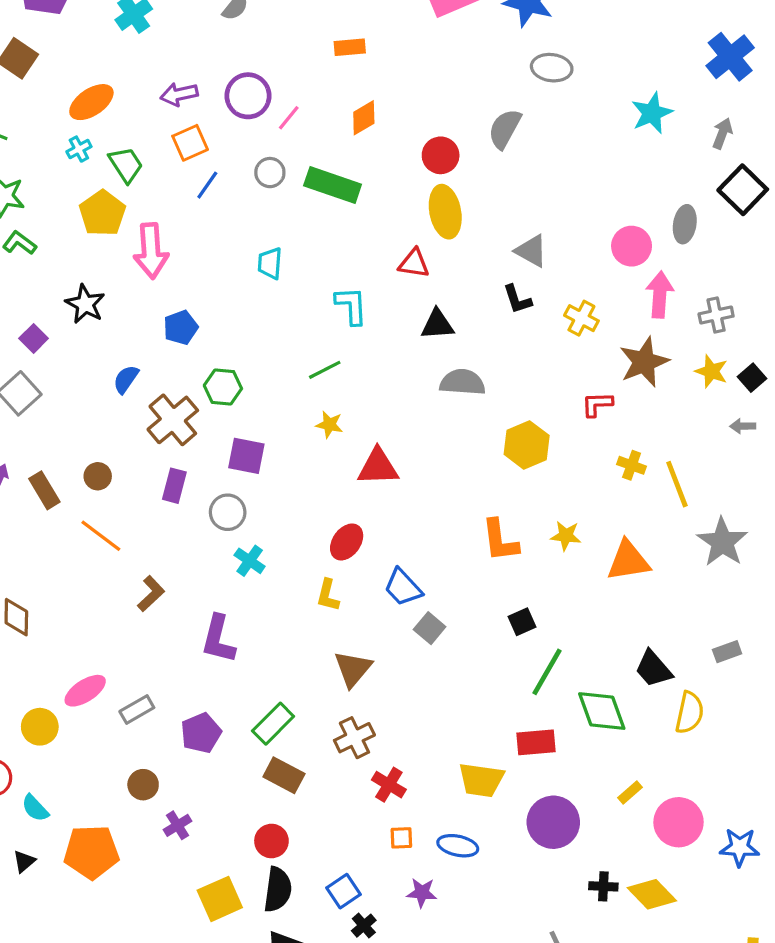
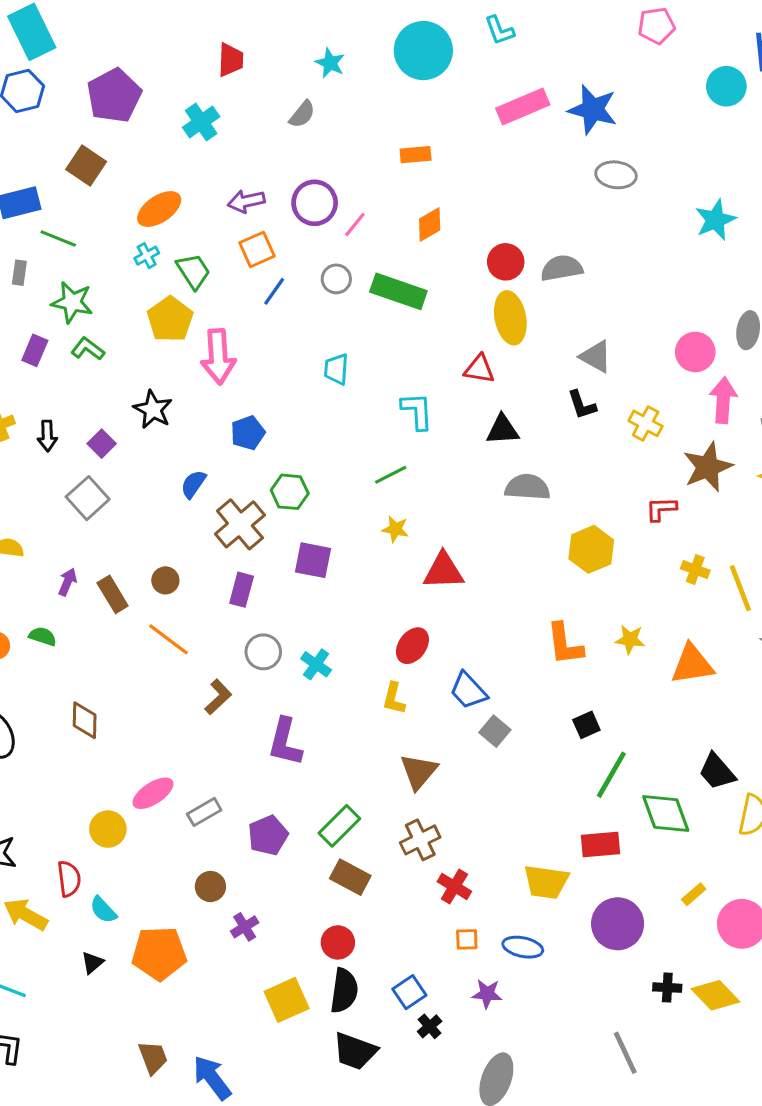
gray semicircle: (505, 129) -> (562, 268), moved, turned 51
gray circle: (228, 512) -> (263, 652), moved

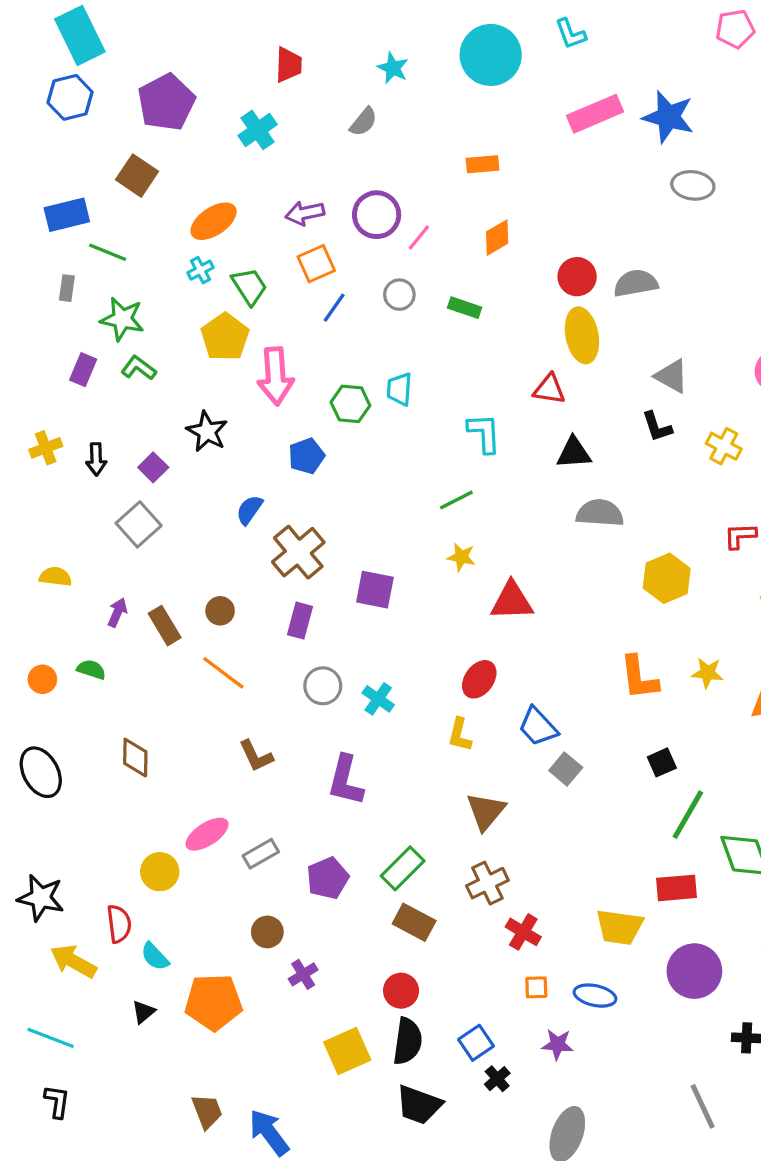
green rectangle: (398, 291) -> (465, 308), size x0.6
green hexagon: (290, 492) -> (350, 404), moved
brown L-shape: (218, 697) -> (256, 756), moved, turned 108

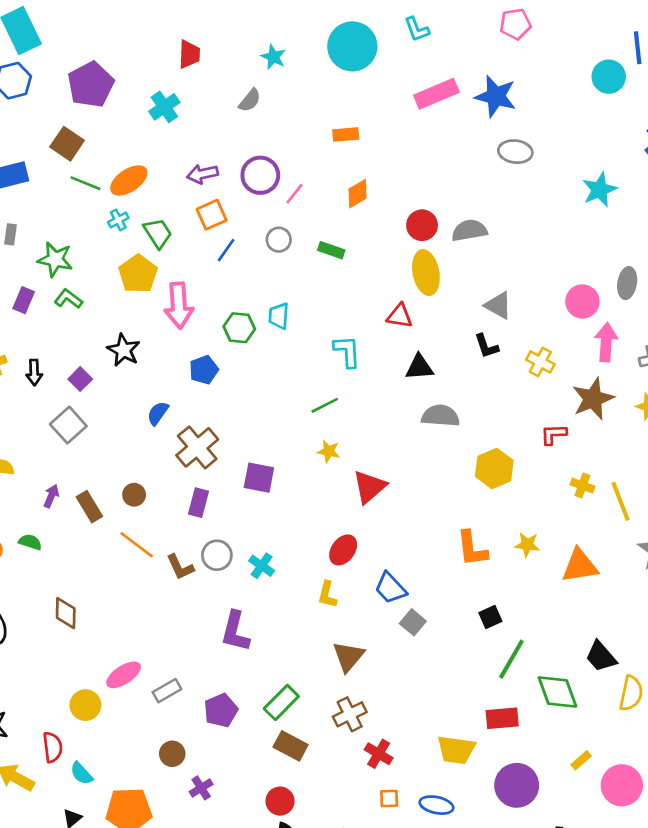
pink pentagon: (735, 29) -> (515, 24), moved
green line: (108, 252) -> (85, 183), moved
red triangle: (512, 601) -> (369, 487), turned -39
brown L-shape: (256, 756) -> (180, 567), moved

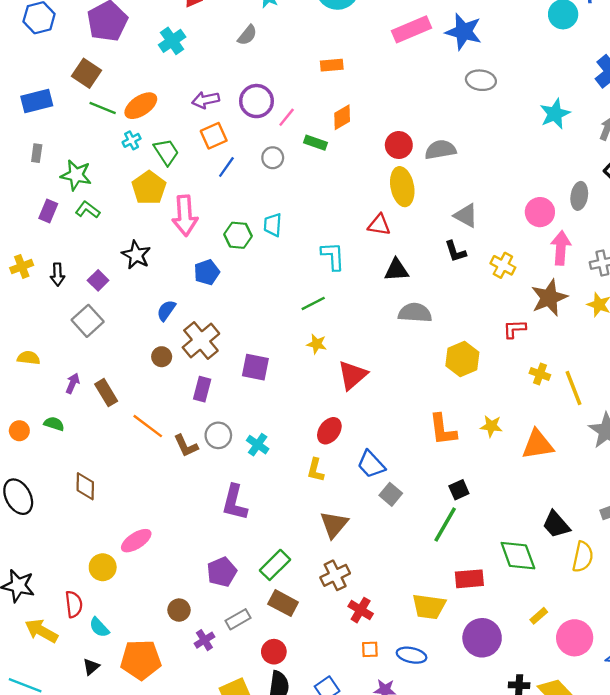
green rectangle: (331, 250) -> (315, 143), moved
brown circle: (134, 495) -> (162, 357), moved
green line: (511, 659) -> (445, 524), moved
gray rectangle: (167, 691) -> (238, 619), moved

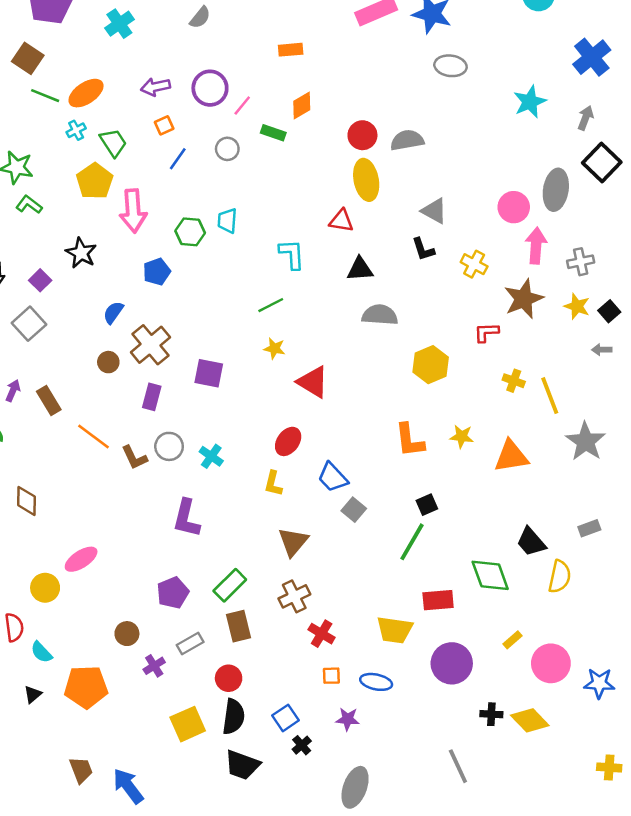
orange square: (214, 136) -> (164, 125), size x0.7
gray ellipse: (579, 196) -> (556, 190), size x1.4
red triangle: (353, 375) -> (313, 382), turned -48
brown rectangle: (283, 603) -> (238, 626), turned 48

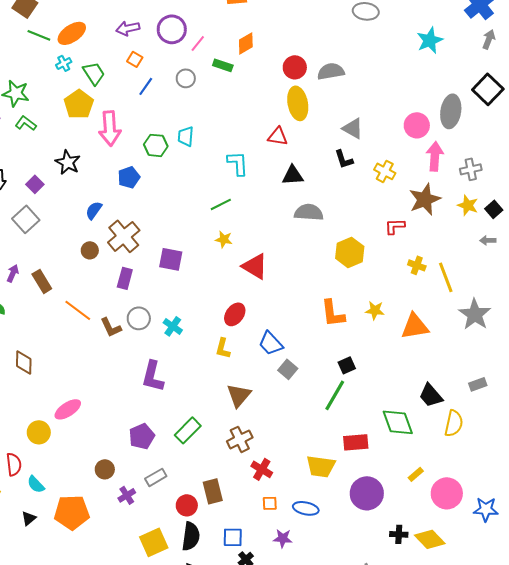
gray arrow: (586, 118) -> (489, 39), moved
orange square: (164, 125) -> (135, 59), turned -35
brown rectangle: (238, 626) -> (213, 491), moved
blue square: (286, 718) -> (233, 537), turned 35

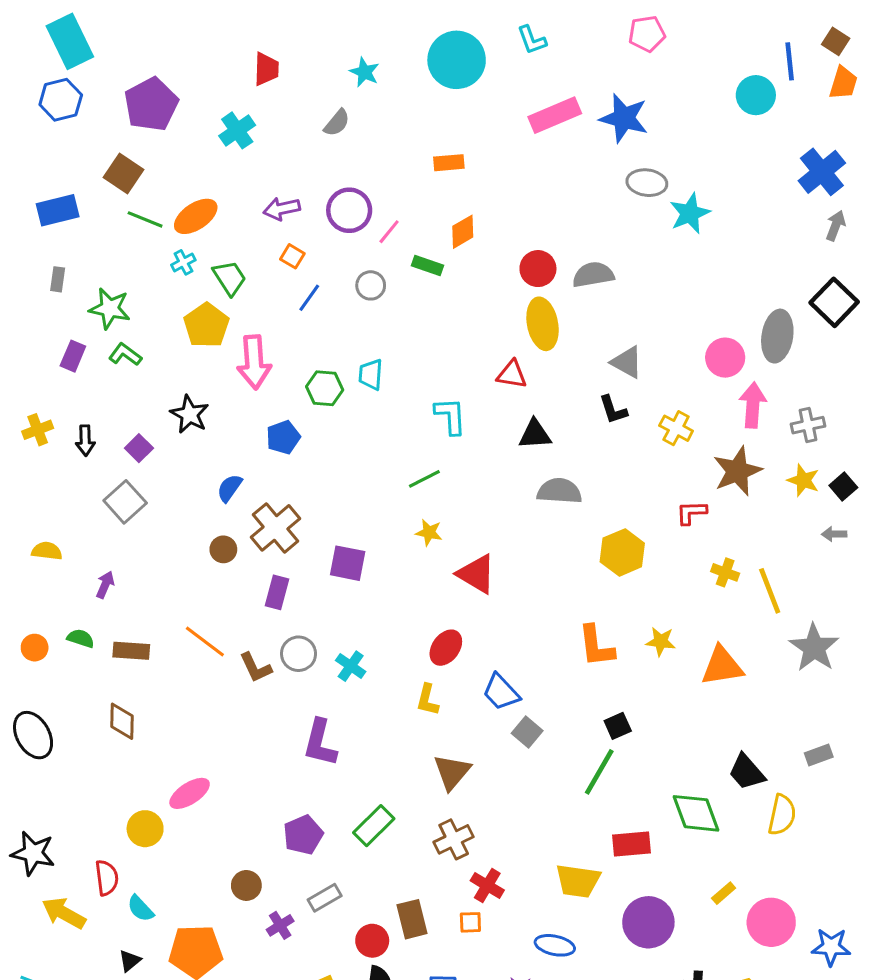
cyan star: (430, 40) -> (690, 213), moved
brown rectangle: (42, 281) -> (131, 651), moved, turned -55
orange square: (270, 503) -> (470, 922), moved

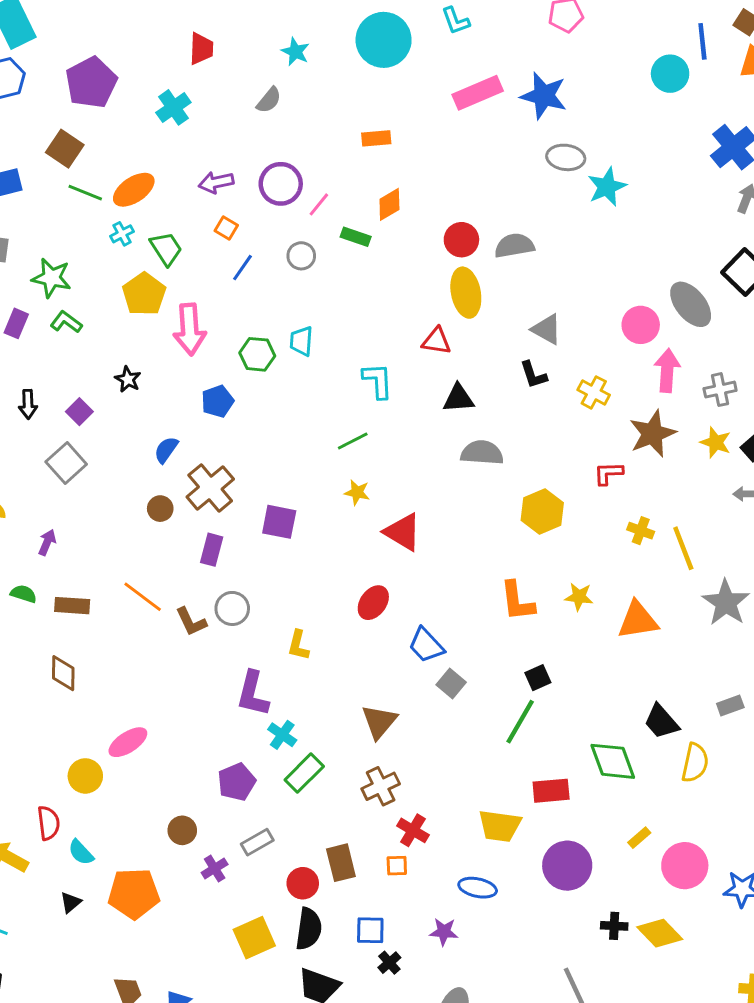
gray ellipse: (777, 336) -> (691, 304), turned -48
black star: (190, 414) -> (128, 379), size x0.7
cyan cross: (351, 666) -> (282, 735), moved
yellow L-shape: (427, 700) -> (298, 645), moved

